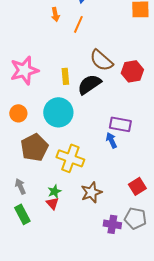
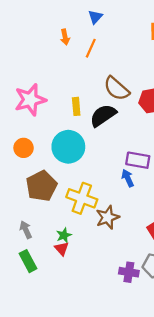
brown star: (91, 192) -> (108, 217), moved

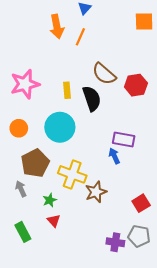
orange arrow: (65, 37) -> (57, 27), size x1.6
black semicircle: (103, 115) -> (92, 98), turned 105
gray arrow: (26, 230) -> (21, 189), moved
green star: (64, 235) -> (50, 200), moved

